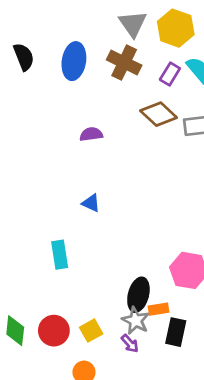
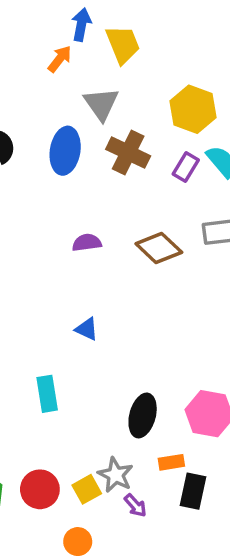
gray triangle: (133, 24) -> (101, 104), moved
brown diamond: (159, 114) -> (159, 248), moved
black ellipse: (138, 295) -> (143, 415), moved
gray star: (136, 321) -> (116, 475), moved

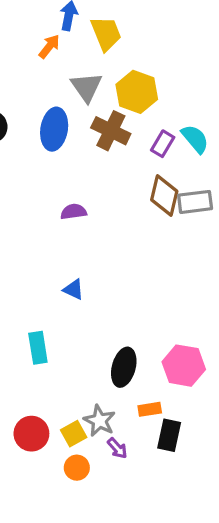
yellow hexagon: (193, 109) -> (137, 92), moved
brown diamond: (159, 248) -> (164, 196), moved, turned 60
orange circle: (78, 542) -> (77, 468), moved

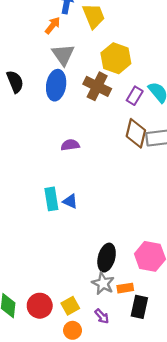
gray triangle: (87, 87) -> (63, 55), moved
cyan rectangle: (38, 348) -> (51, 199), moved
gray star: (99, 421) -> (103, 283), moved

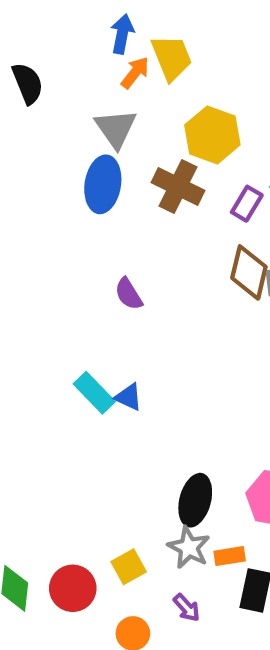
orange arrow: (53, 25) -> (135, 73), moved
black semicircle: (15, 82) -> (28, 83), moved
purple semicircle: (70, 145) -> (129, 294), turned -114
cyan rectangle: (51, 199) -> (94, 393), turned -35
yellow square: (70, 306) -> (129, 567), moved

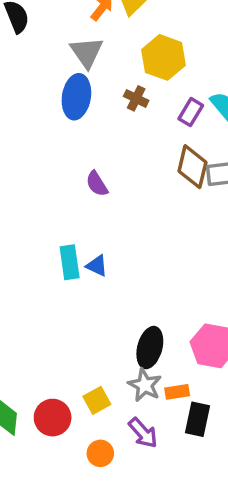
brown cross: (178, 186) -> (136, 98), size x0.6
cyan rectangle: (94, 393) -> (70, 262), turned 36
purple arrow: (187, 608) -> (143, 433), size x1.4

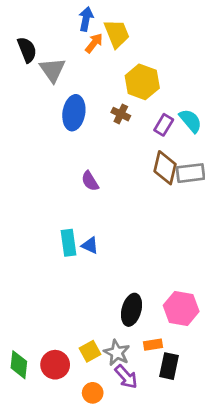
gray triangle: (87, 52) -> (52, 70), moved
gray star: (145, 385) -> (117, 353), moved

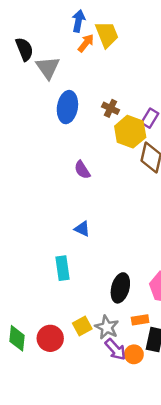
yellow hexagon: (142, 82) -> (130, 132), moved
cyan rectangle: (69, 243) -> (63, 268), moved
orange circle: (93, 393) -> (134, 354), moved

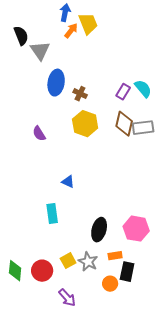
brown cross: (111, 108) -> (80, 94), moved
yellow hexagon: (130, 132) -> (85, 124), moved
purple semicircle: (82, 170) -> (39, 134), moved
purple arrow: (115, 349) -> (67, 298), moved

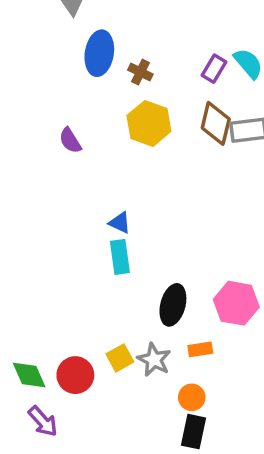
cyan rectangle: (52, 214) -> (120, 257), moved
green diamond: (15, 271) -> (29, 375), turned -30
black rectangle: (127, 272) -> (193, 432), moved
purple arrow: (67, 298) -> (43, 421), moved

